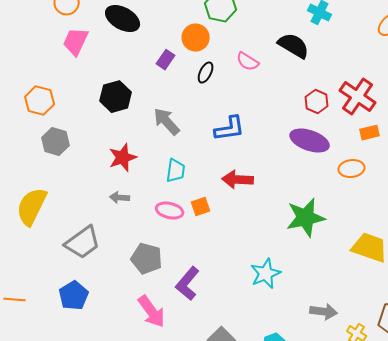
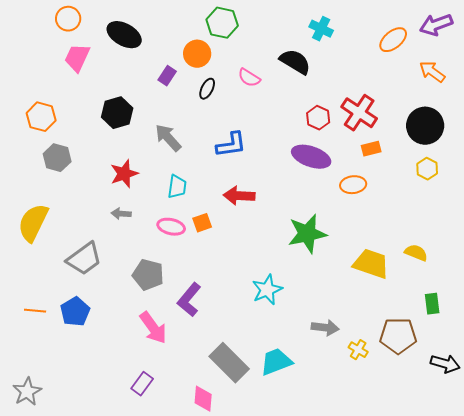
orange line: (15, 300) -> (35, 311), moved

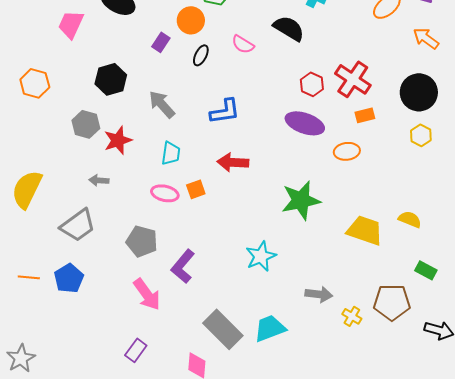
gray hexagon: (57, 158) -> (86, 124), moved
gray arrow: (121, 214) -> (99, 180), moved
green rectangle: (432, 304) -> (426, 270), turned -55

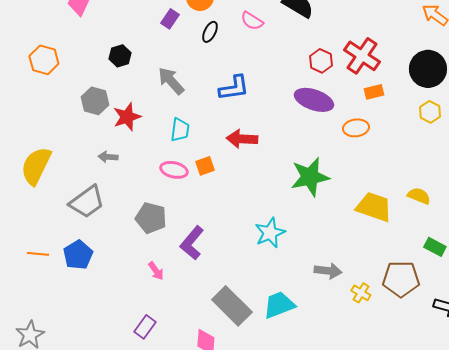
black hexagon: (111, 79) -> (120, 56), size x0.7
pink arrow: (147, 294) -> (156, 271), size x0.6

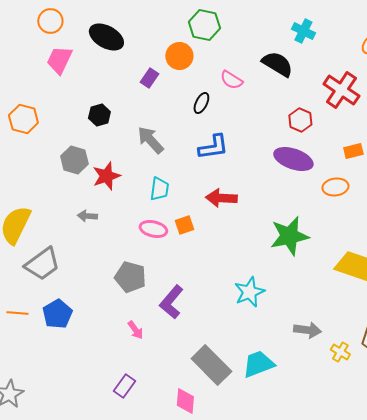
black ellipse: (210, 32) -> (201, 103), moved
red cross: (362, 56) -> (341, 90), moved
gray trapezoid: (87, 202) -> (42, 264), moved

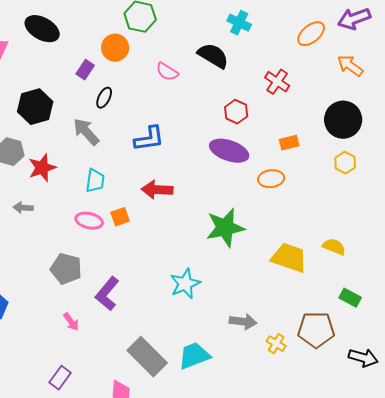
red cross: (341, 90) -> (277, 82), size x0.7
black ellipse: (201, 103) -> (104, 98), moved
black hexagon: (99, 115) -> (35, 107), size x1.6

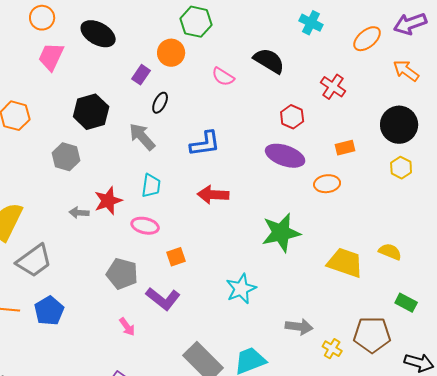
cyan cross: (239, 23) -> (311, 23), moved
red star: (42, 168) -> (108, 201), moved
orange square: (120, 217) -> (176, 257), moved
purple L-shape: (107, 294) -> (163, 299), turned -92

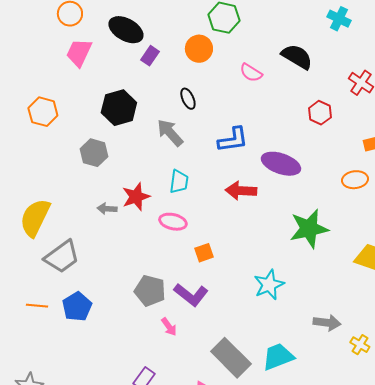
purple rectangle: (141, 75) -> (150, 56), moved
black ellipse: (160, 103) -> (188, 99), turned -50
purple ellipse: (285, 156) -> (281, 164), moved
gray pentagon: (122, 274) -> (150, 291), moved
pink arrow: (127, 327) -> (169, 327), moved

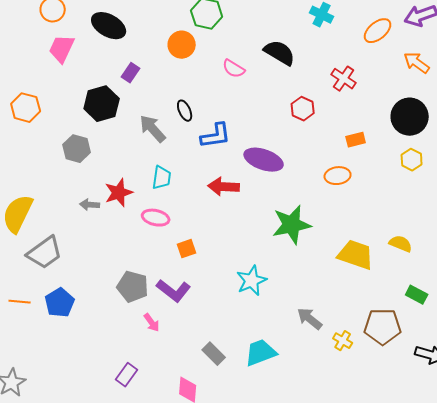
purple rectangle: (150, 56) -> (131, 73), moved
black ellipse: (188, 99) -> (185, 111), moved
gray arrow: (327, 323) -> (310, 319), turned -148
gray rectangle: (231, 358) -> (214, 354), size x0.6

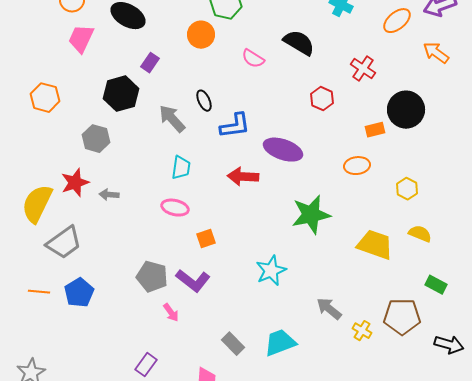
black circle: (410, 117) -> (406, 110), moved
yellow hexagon: (412, 160) -> (407, 189), moved
red star: (119, 193) -> (75, 183), moved

